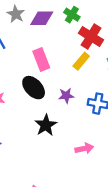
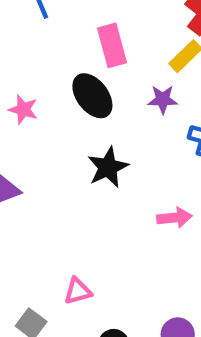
purple star: (66, 96) -> (163, 99), moved

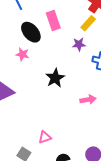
black ellipse: (92, 96) -> (31, 32), moved
pink star: (23, 110) -> (22, 54), moved

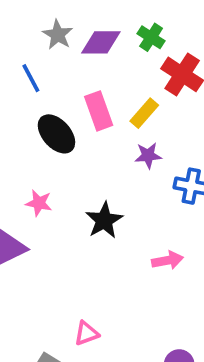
yellow rectangle: (88, 23) -> (144, 113), moved
pink star: (22, 54) -> (39, 203), moved

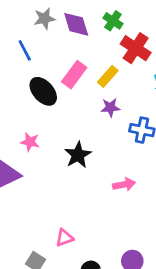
gray star: (58, 35) -> (44, 19), turned 30
purple diamond: (101, 42) -> (76, 24), turned 72
pink rectangle: (99, 111) -> (74, 75), turned 56

